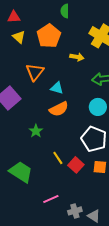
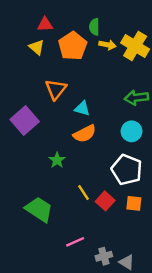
green semicircle: (65, 11) -> (94, 27), moved
red triangle: (14, 17) -> (45, 24), moved
yellow arrow: (77, 57) -> (107, 45), moved

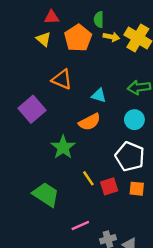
orange triangle: (56, 89) -> (62, 79), turned -45
cyan triangle: (82, 108) -> (99, 95), moved
green star: (57, 160) -> (63, 147), size x1.5
red square: (105, 201) -> (109, 186), turned 30

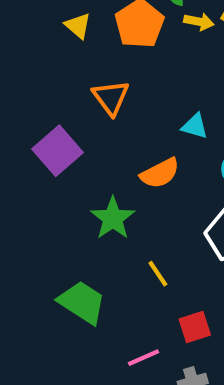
orange triangle: (62, 79) -> (111, 97), turned 30
cyan triangle: (99, 95) -> (195, 126), moved
red square: (109, 186) -> (195, 327), moved

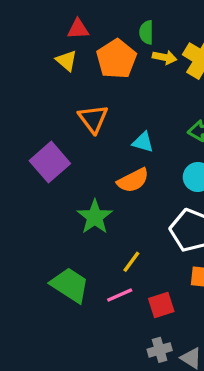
cyan triangle: (195, 126) -> (143, 142), moved
yellow line: (158, 274) -> (131, 262), turned 70
pink line: (144, 358) -> (120, 295), moved

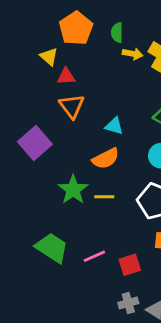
red triangle: (78, 29) -> (66, 76), moved
orange pentagon: (116, 59) -> (76, 28), moved
yellow line: (131, 262) -> (104, 197), moved, turned 54

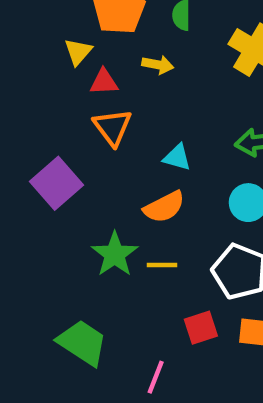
yellow arrow: (133, 54) -> (158, 65), moved
yellow triangle: (49, 57) -> (78, 52), turned 30
pink line: (94, 256) -> (156, 377), moved, turned -45
red square: (130, 265) -> (201, 328), moved

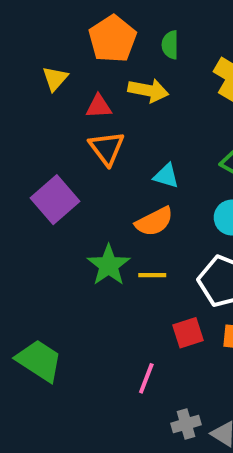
yellow triangle: (78, 52) -> (55, 79), moved
yellow arrow: (158, 65) -> (148, 90), size x1.4
green trapezoid: (82, 343) -> (39, 360), moved

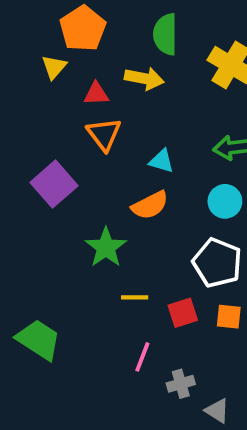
orange pentagon: (113, 39) -> (83, 29), moved
green semicircle: (170, 45) -> (165, 34), size x1.5
yellow line: (152, 275) -> (135, 297), moved
gray cross: (186, 424) -> (181, 384), moved

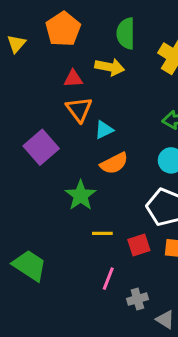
yellow triangle: (54, 67) -> (16, 44), moved
cyan triangle: (162, 161) -> (104, 130), moved, turned -42

